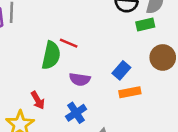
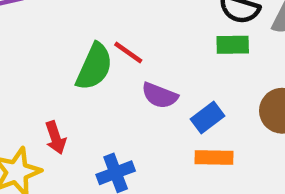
green rectangle: (145, 24) -> (233, 45), moved
purple semicircle: (80, 79) -> (160, 95), moved

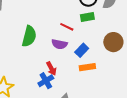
red line: (128, 52) -> (67, 27), moved
red arrow: (56, 138) -> (51, 68), moved

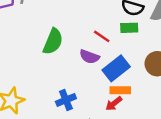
blue rectangle: (82, 50) -> (116, 68), size x1.5
red arrow: (51, 68) -> (114, 104), moved, turned 72

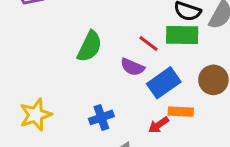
green rectangle: (129, 28) -> (182, 35), size x1.5
orange rectangle: (120, 90) -> (181, 112), moved

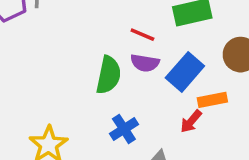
red line: (148, 43) -> (142, 35), moved
green semicircle: (90, 46) -> (109, 75), moved

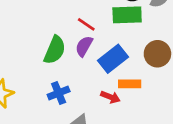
purple semicircle: (145, 63) -> (84, 46), turned 100
red arrow: (191, 121) -> (110, 97), turned -120

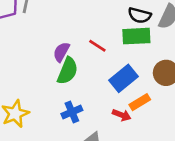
purple semicircle: (84, 46) -> (61, 52), moved
orange rectangle: (130, 84) -> (140, 102), turned -30

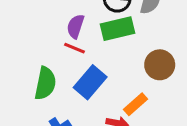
purple semicircle: (61, 52) -> (76, 26), moved
blue rectangle: (123, 78) -> (90, 82), moved

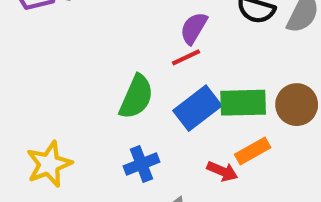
green rectangle: (118, 29) -> (243, 103), moved
red line: (74, 48) -> (186, 57), turned -60

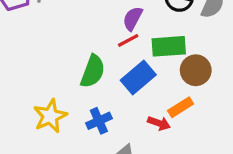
green rectangle: (243, 103) -> (169, 46), moved
brown circle: (297, 105) -> (196, 70), moved
yellow star: (49, 164) -> (50, 116), moved

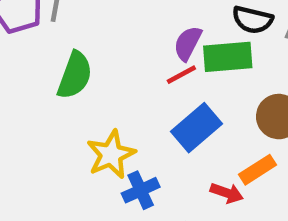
green rectangle: (169, 46) -> (228, 57), moved
green semicircle: (93, 71) -> (75, 75), moved
yellow star: (50, 116) -> (111, 154), moved

